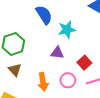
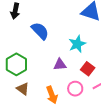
cyan star: (67, 30) -> (77, 44), moved

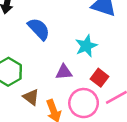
brown triangle: (23, 89) -> (31, 97), moved
pink circle: (75, 89) -> (84, 103), size x1.5

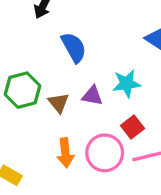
purple triangle: (64, 72) -> (92, 96), moved
brown triangle: (31, 97) -> (59, 103), moved

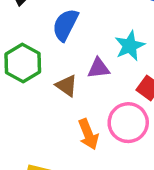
blue semicircle: (74, 47) -> (65, 25), turned -108
green hexagon: (22, 90) -> (23, 63), moved

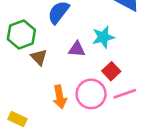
brown triangle: (66, 86) -> (39, 57), moved

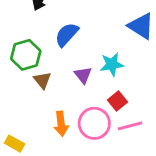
purple triangle: (77, 49) -> (83, 75), turned 42

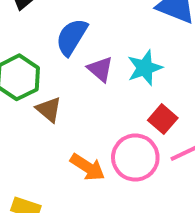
purple triangle: (83, 75) -> (100, 69), moved
orange arrow: (61, 124) -> (88, 167), turned -40

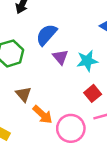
brown triangle: (49, 109) -> (24, 94), moved
pink circle: (135, 158) -> (71, 128), moved

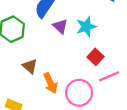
orange arrow: (43, 115) -> (51, 83), turned 30

